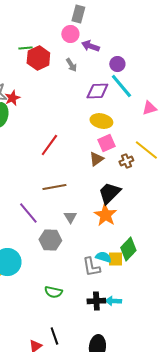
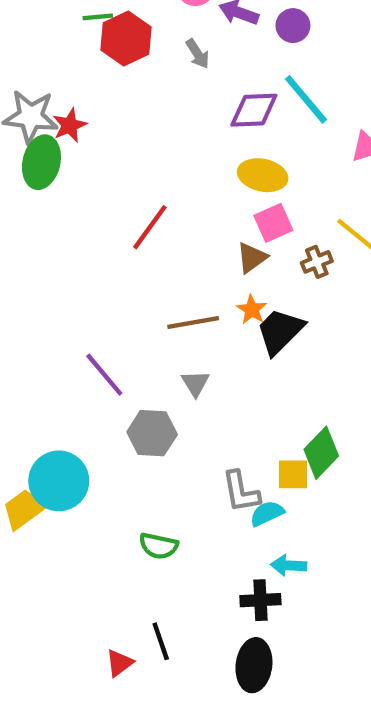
purple circle: (117, 64) -> (293, 26), moved
brown line: (54, 187) -> (193, 323), moved
orange star: (105, 215) -> (252, 310), moved, size x0.6
cyan semicircle: (103, 257) -> (267, 513), moved, turned -42
black cross: (96, 301) -> (260, 600), moved

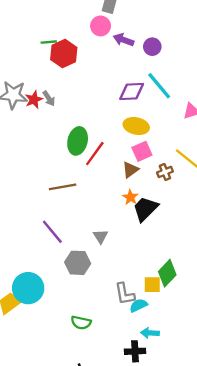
gray arrow: (198, 54) -> (49, 98), moved
green ellipse: (41, 162) -> (78, 141), moved
red line: (150, 227) -> (95, 154), moved
brown line: (193, 323) -> (63, 187), moved

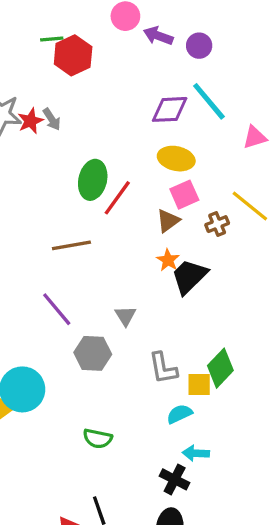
gray L-shape: (125, 294) -> (163, 368), moved
black cross: (135, 351) -> (175, 479), turned 30

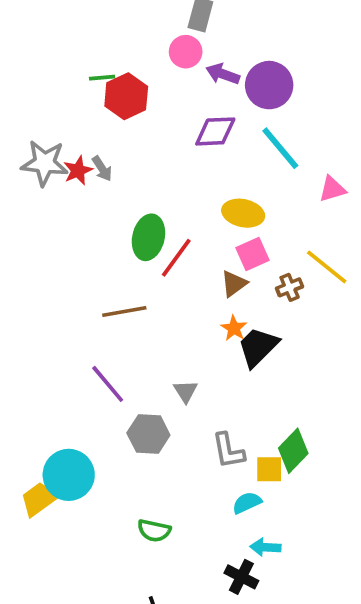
purple circle: (199, 46) -> (269, 85), size x1.6
purple diamond: (170, 109) -> (215, 131), moved

